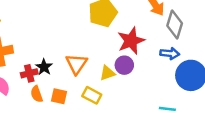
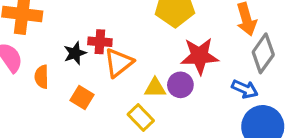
red cross: (29, 73) -> (100, 42), moved
orange semicircle: (37, 94) -> (42, 77), moved
yellow rectangle: (92, 95) -> (141, 118), moved

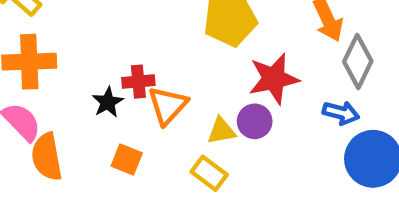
orange semicircle: (42, 77) -> (47, 157), moved, size x1.5

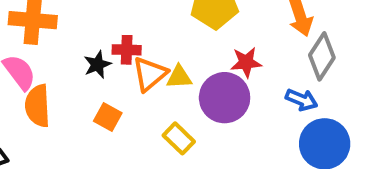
red star: (274, 79) -> (246, 62), size x0.7
purple circle: (255, 121) -> (225, 98), size x1.6
yellow triangle: (222, 131) -> (179, 77), moved

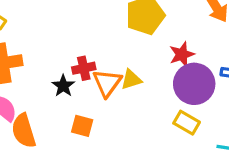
purple circle: (225, 98) -> (194, 84), moved
yellow rectangle: (179, 138) -> (187, 123), moved

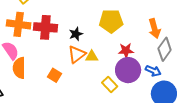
red cross: (84, 68) -> (45, 27), moved, size x1.6
black star: (63, 86) -> (76, 34), moved
yellow rectangle: (187, 123) -> (110, 85), moved

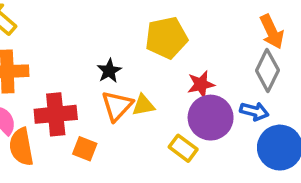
red cross: (45, 27) -> (56, 114), moved
orange arrow: (154, 29) -> (272, 32), moved

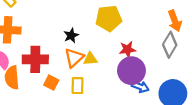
blue arrow: (254, 111) -> (140, 87), moved
yellow rectangle: (183, 148) -> (77, 86), moved, turned 49

